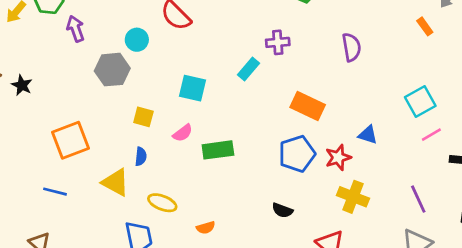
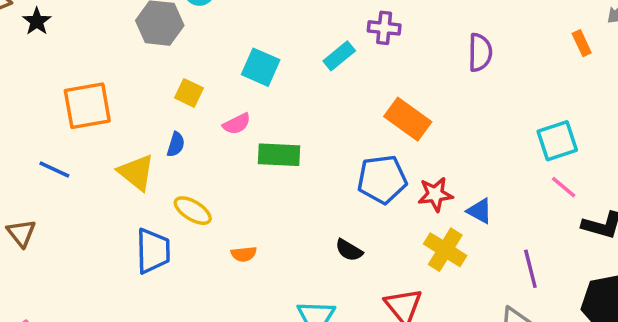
blue triangle: (368, 135) -> (480, 211), moved
pink line: (431, 135) -> (564, 187), turned 60

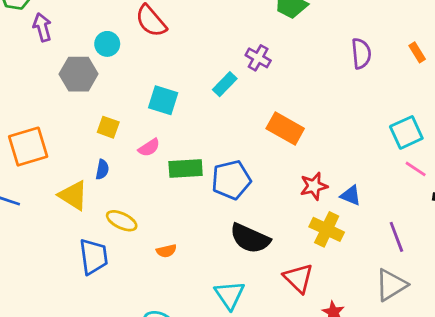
purple cross: (384, 28) -> (258, 58), turned 30
purple semicircle: (480, 52) -> (361, 53), moved
blue pentagon: (382, 179) -> (231, 180), moved
black semicircle: (349, 250) -> (250, 238), size x1.8

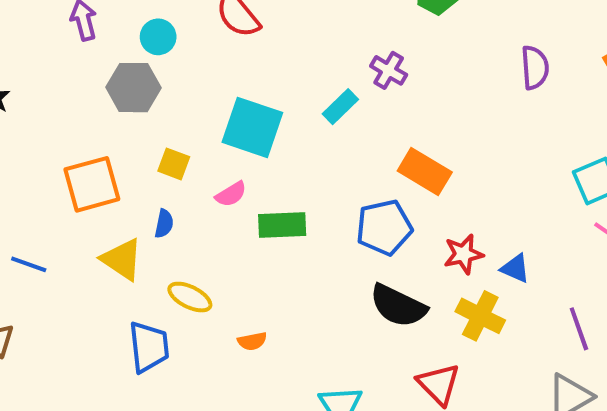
cyan circle: (107, 44) -> (158, 37), moved
cyan square: (163, 100) -> (252, 127), size x1.4
orange square: (28, 147) -> (92, 184), moved
blue pentagon: (231, 180) -> (384, 227), moved
black semicircle: (250, 238) -> (398, 306), moved

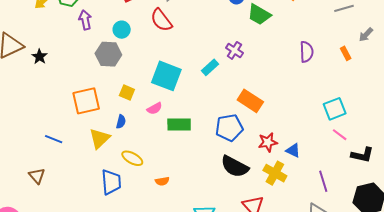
yellow triangle: (122, 259) -> (100, 138), turned 40

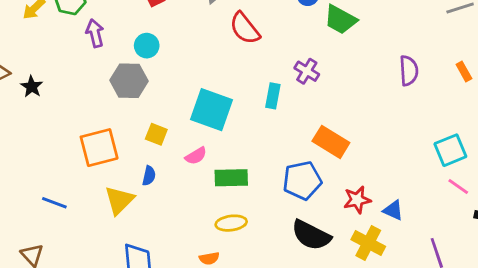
red semicircle: (161, 20) -> (245, 28), moved
cyan rectangle: (210, 67) -> (273, 96), turned -36
yellow ellipse: (132, 158) -> (231, 223), moved, turned -35

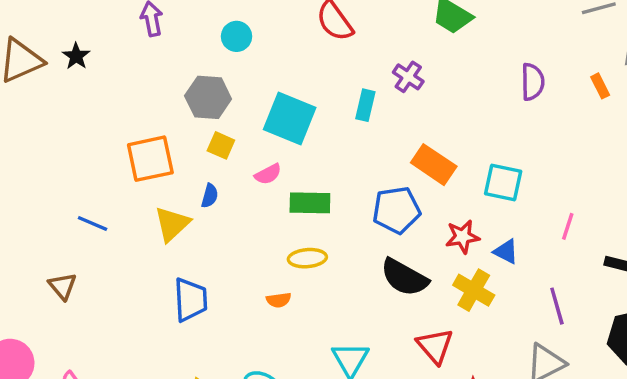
cyan circle: (147, 46) -> (237, 36), moved
gray hexagon: (129, 81) -> (208, 97), moved
black star: (32, 87) -> (76, 56), moved
cyan square: (450, 150) -> (503, 182), moved, turned 32
pink line: (458, 187) -> (568, 226), moved, turned 70

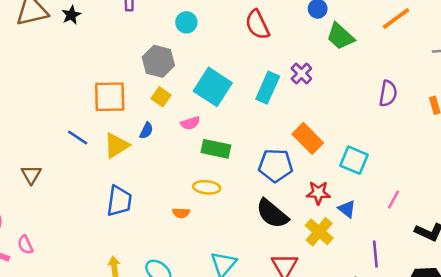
cyan rectangle: (365, 105) -> (268, 88), size x1.4
blue line: (93, 223) -> (78, 137), moved

